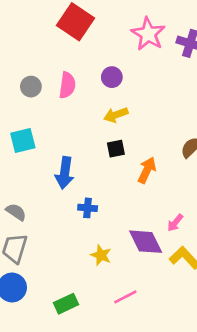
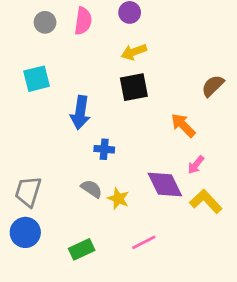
black square: (116, 149) -> (134, 87), size x1.5
orange arrow: (147, 170) -> (183, 125), moved, turned -70
gray semicircle: (16, 212) -> (92, 189), moved

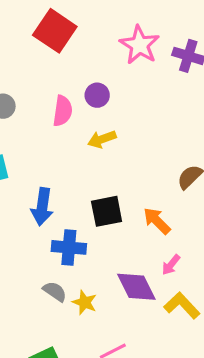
pink semicircle: (83, 21) -> (63, 111), moved
black square: (134, 87) -> (107, 211), moved
blue cross: (104, 149) -> (69, 247), size x1.5

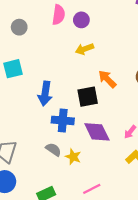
pink semicircle: (63, 111) -> (59, 15), moved
orange arrow: (157, 221) -> (107, 79), moved
purple diamond: (136, 287) -> (97, 132), moved

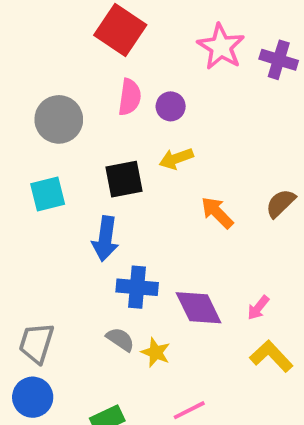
gray circle: (19, 27) -> (59, 119), size x1.6
black square: (88, 97) -> (124, 179), moved

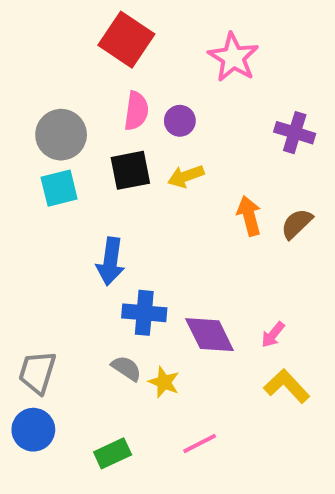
purple cross: (279, 60) -> (295, 133), moved
black square: (124, 179) -> (130, 170), moved
cyan square: (48, 194) -> (59, 188), moved
orange arrow: (217, 213) -> (249, 216), moved, turned 30

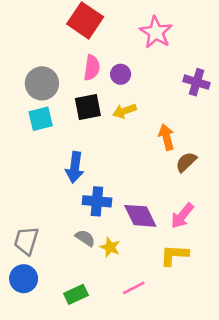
brown semicircle: (297, 224) -> (186, 162), moved
pink arrow: (273, 335) -> (182, 216), size x1.5
yellow L-shape: (287, 386) -> (174, 255), moved, turned -44

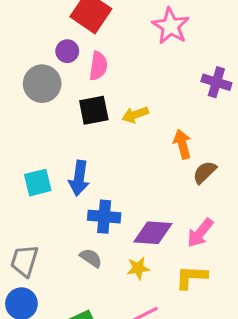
purple circle: (121, 74) -> (67, 51), moved
cyan square: (41, 119) -> (38, 183), moved
purple diamond: (140, 216) -> (153, 233), turned -60
yellow star: (110, 247) -> (138, 268), moved, turned -30

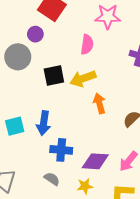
pink star: (171, 26) -> (108, 17), turned -30
pink semicircle: (98, 66) -> (87, 44), moved
yellow arrow: (135, 115) -> (83, 79), size x1.4
orange arrow: (182, 144) -> (99, 103), moved

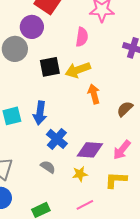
purple circle: (35, 34) -> (32, 27), size x1.5
blue cross: (61, 150) -> (57, 139), turned 35

